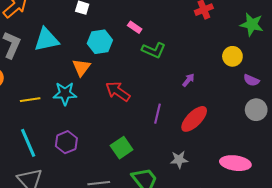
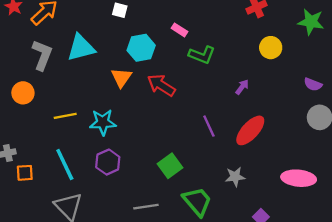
yellow circle: (232, 56) -> (271, 48), moved
red arrow: (118, 91) -> (161, 85), moved
cyan star: (65, 93) -> (103, 122), moved
purple line: (158, 114) -> (209, 126), turned -36

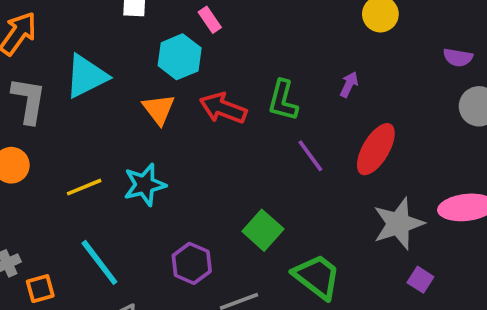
pink rectangle: (180, 30) -> (210, 20), moved, turned 35
green L-shape: (202, 55) -> (283, 100), moved, turned 95
purple hexagon: (108, 162) -> (192, 263), moved
gray star: (235, 177) -> (398, 224), moved, size x1.6

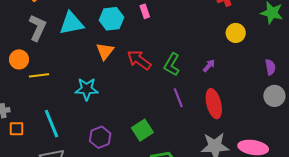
cyan hexagon: (180, 57) -> (111, 19), moved
purple semicircle: (458, 57) -> (270, 67), turned -126
red ellipse: (376, 149) -> (214, 104), turned -60
yellow line: (84, 187) -> (39, 75), moved

